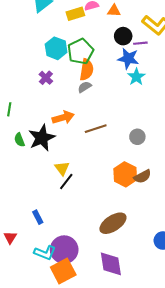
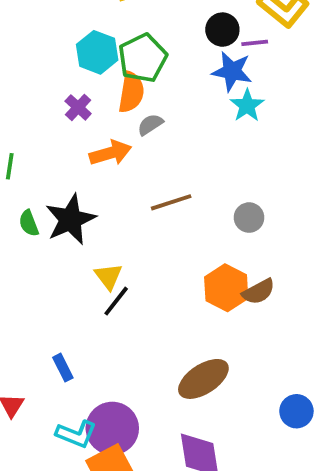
orange semicircle: (87, 70) -> (131, 92), moved
orange arrow: (63, 117) -> (110, 153), moved

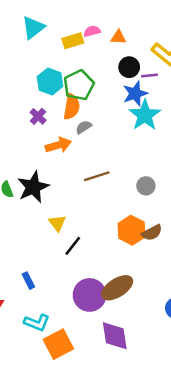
blue star: (232, 71) -> (135, 94), turned -30
cyan star: (247, 106) -> (145, 115), size x1.5
black line: (116, 301) -> (73, 246), moved
purple circle: (112, 428) -> (90, 295), moved

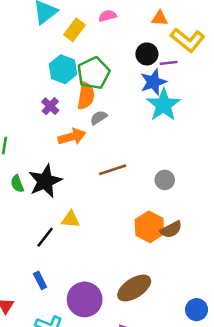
orange triangle: (118, 37) -> (160, 18), moved
yellow rectangle: (73, 41) -> (74, 30), moved, turned -36
yellow triangle: (57, 223) -> (71, 219), turned -48
black line: (73, 246) -> (45, 237), moved
purple circle: (90, 295) -> (85, 299), moved

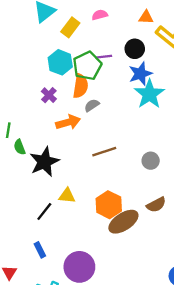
purple line: (169, 63) -> (104, 57), moved
green semicircle: (17, 184) -> (19, 147), moved
orange hexagon: (149, 227) -> (109, 205), moved
brown ellipse: (134, 288) -> (123, 222), moved

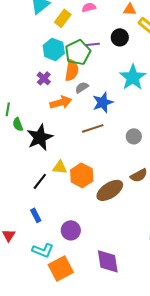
blue star: (140, 74) -> (103, 102), moved
orange hexagon: (109, 205) -> (82, 175), moved
purple circle: (79, 267) -> (71, 230), size x0.7

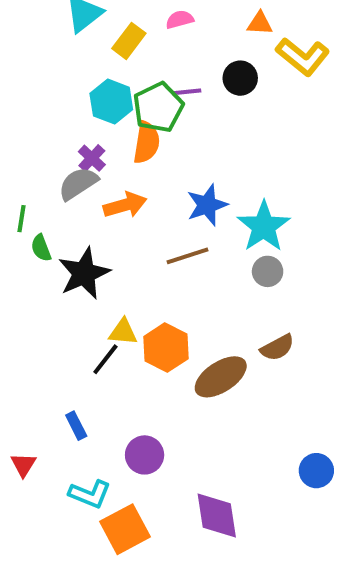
cyan star: (133, 77) -> (264, 226), moved
gray semicircle: (82, 87) -> (78, 184), moved, size x1.5
black line: (40, 181) -> (105, 359), moved

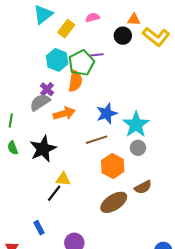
black circle: (240, 78) -> (123, 36), moved
green semicircle: (41, 248) -> (13, 148), moved
orange hexagon: (166, 348) -> (113, 166), moved

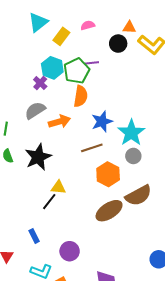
orange semicircle: (75, 81) -> (81, 96), moved
purple cross: (47, 89) -> (40, 83), moved
brown semicircle: (143, 187) -> (138, 195), size x1.5

